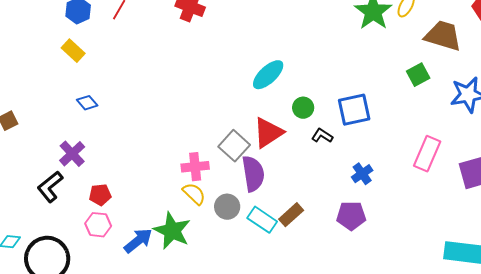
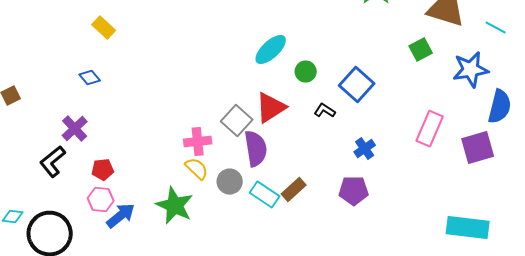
yellow rectangle: (73, 51) -> (104, 28), moved
green circle: (303, 108) -> (306, 72), moved
blue square: (354, 110) -> (357, 85), turned -36
blue arrow: (138, 241) -> (121, 216), moved

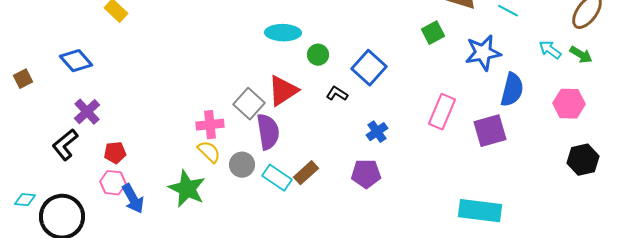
cyan ellipse: (271, 50) -> (283, 33), turned 44
blue diamond: (90, 78) -> (76, 61), moved, size x1.5
blue arrow: (121, 216) -> (133, 199), turned 100

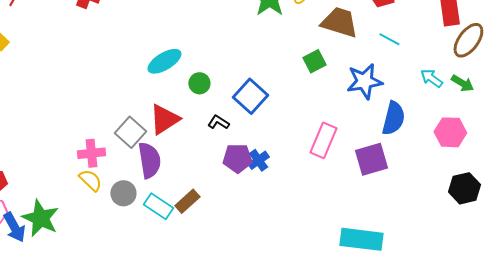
cyan ellipse: (283, 33) -> (164, 61), turned -32
purple pentagon: (366, 174) -> (237, 158), moved
green star: (187, 189) -> (40, 218), moved

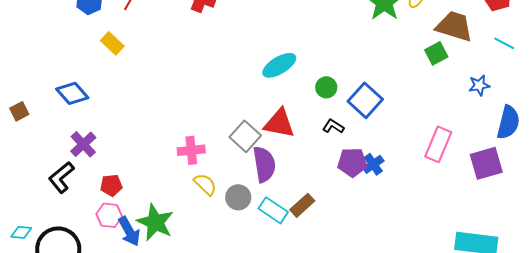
green square: (314, 61) -> (436, 53), moved
blue star: (364, 81) -> (479, 85), size x0.6
green circle: (199, 83) -> (326, 87), moved
red triangle: (164, 119) -> (279, 123), turned 44
pink cross: (91, 153) -> (191, 150), moved

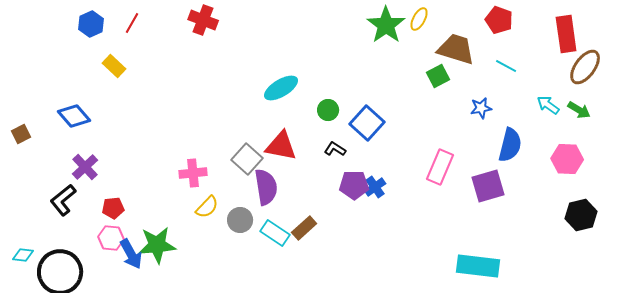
yellow semicircle: (205, 184) -> (207, 207), turned 90
green star: (155, 222) -> (157, 245), turned -30

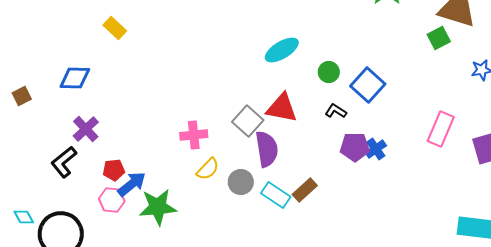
blue diamond: (74, 116) -> (75, 78), turned -48
blue arrow: (131, 254) -> (132, 184), moved, turned -100
cyan diamond: (23, 255) -> (24, 217), turned 55

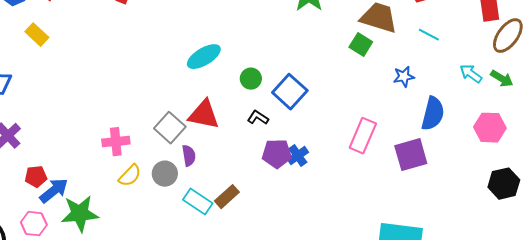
green square: (439, 38) -> (361, 45), turned -30
purple semicircle: (267, 149) -> (189, 156), size x0.6
gray circle: (241, 182) -> (165, 174), moved
pink hexagon: (112, 200) -> (34, 224), moved

